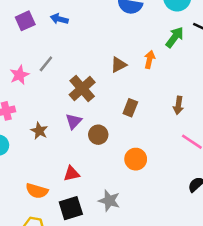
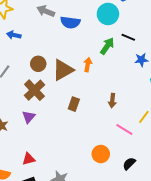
brown triangle: (118, 65) -> (63, 70), size x1.6
brown circle: (98, 135) -> (38, 64), moved
orange circle: (136, 159) -> (101, 154), moved

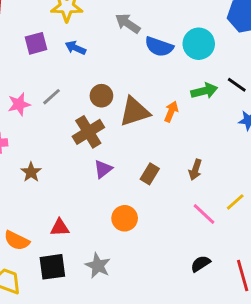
cyan circle: (108, 14) -> (199, 44), moved
green arrow: (107, 46) -> (204, 91), turned 30
brown rectangle: (74, 104) -> (150, 174), moved
purple triangle: (29, 117) -> (103, 169), moved
orange circle: (101, 154) -> (125, 218), moved

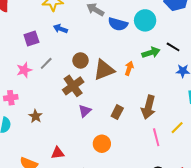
purple square: (36, 43) -> (31, 39), moved
brown arrow: (195, 170) -> (148, 107), size x1.6
pink line: (204, 214) -> (156, 137), turned 36

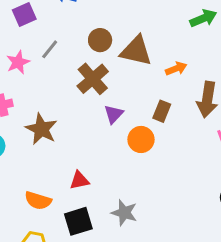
orange arrow: (129, 68) -> (176, 69), moved, turned 56
brown triangle: (104, 70) -> (136, 51), turned 40
brown star: (35, 116) -> (41, 129), size x1.5
orange circle: (102, 144) -> (141, 139), moved

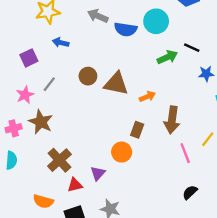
brown cross: (93, 79) -> (59, 160), moved
purple triangle: (114, 114) -> (98, 173), moved
brown star: (41, 129) -> (41, 122), moved

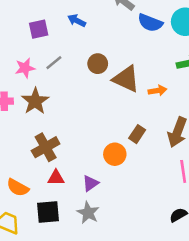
orange arrow: (147, 97) -> (158, 91), moved
purple triangle: (98, 173) -> (90, 183), moved

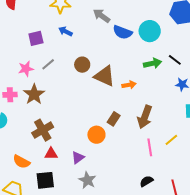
gray star: (88, 213) -> (87, 180), moved

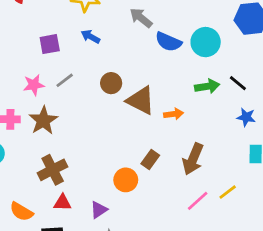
pink line: (150, 147) -> (198, 201), turned 54

